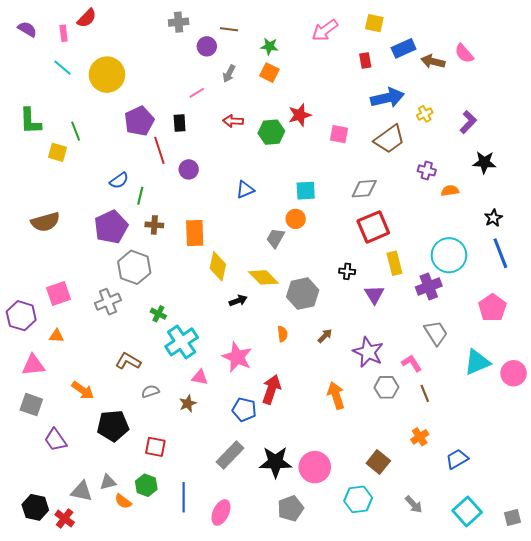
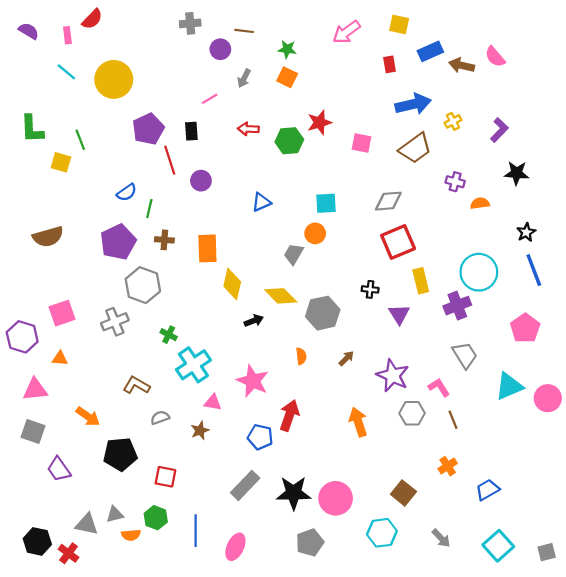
orange semicircle: (123, 501) -> (131, 535), turned -42

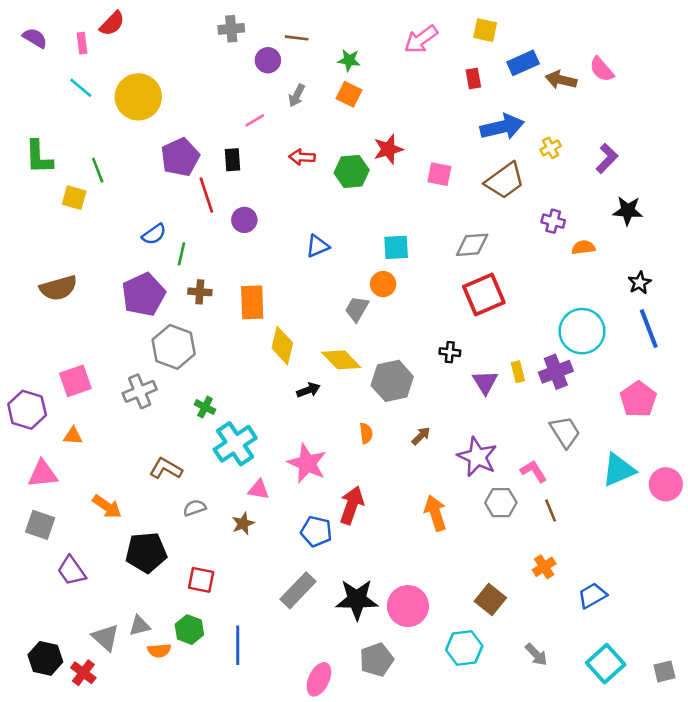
yellow rectangle: (421, 281) -> (518, 372), moved, size x0.7
gray triangle: (87, 524) -> (106, 637), turned 30
pink ellipse: (235, 547) -> (319, 679), moved

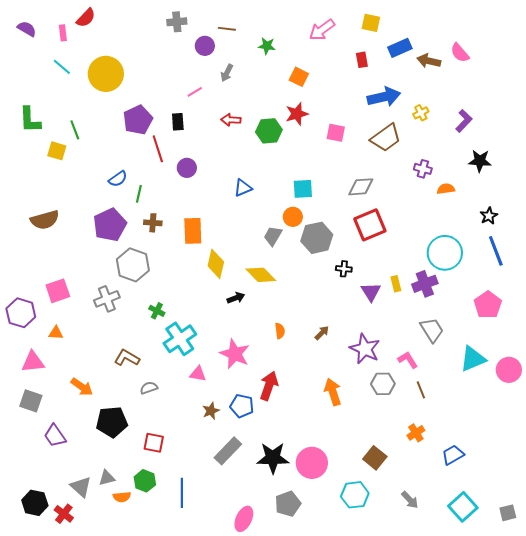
orange square: (349, 94) -> (299, 77), moved
gray hexagon: (392, 381) -> (317, 238), moved
brown star: (243, 524) -> (211, 411), moved

